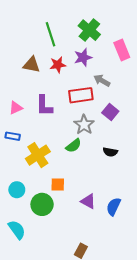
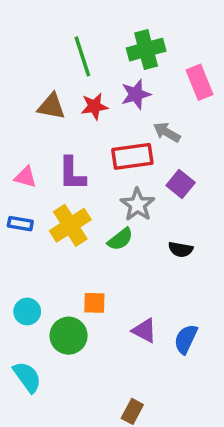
green cross: (89, 30) -> (146, 50), turned 35
pink triangle: (16, 108) -> (25, 177), turned 40
yellow cross: (38, 155) -> (70, 225), moved

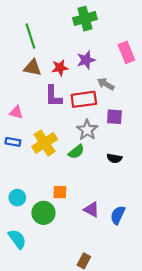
green cross: (146, 50) -> (85, 19), moved
green line: (82, 56) -> (30, 36), moved
purple L-shape: (72, 174) -> (53, 96), moved
purple square: (181, 184) -> (114, 117), turned -35

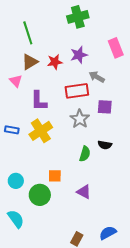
brown triangle: (33, 68) -> (30, 62), turned -42
purple L-shape: (53, 96) -> (39, 101), moved
pink triangle: (16, 112) -> (16, 81), moved, turned 32
green semicircle: (76, 152) -> (85, 154), moved, turned -35
blue semicircle: (118, 215) -> (108, 233), moved, turned 36

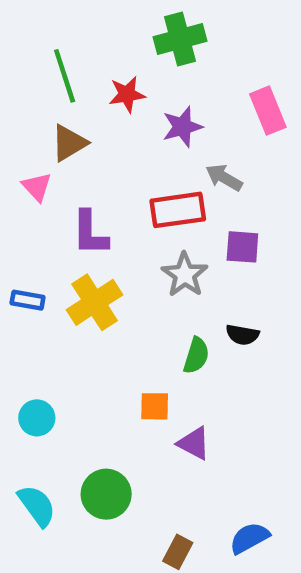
red star: (55, 62) -> (127, 94), moved
orange square: (55, 176) -> (155, 406), moved
green circle: (40, 195) -> (106, 494), moved

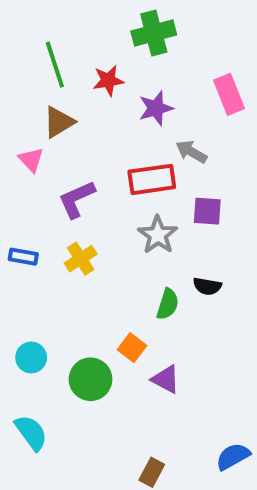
purple L-shape: (90, 233) -> (77, 199), turned 66
yellow cross: (95, 302) -> (81, 259), size x0.7
orange square: (155, 406) -> (132, 348), turned 36
green circle: (106, 494) -> (90, 379), moved
blue semicircle: (249, 538) -> (233, 456), moved

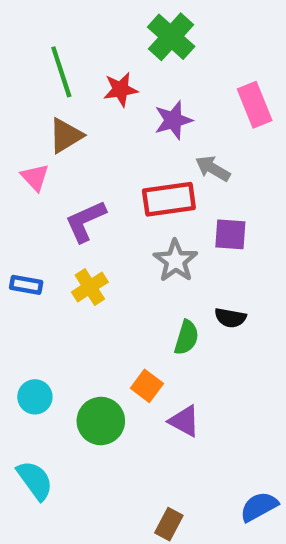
green cross: (154, 33) -> (171, 37), turned -33

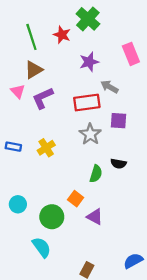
red star: (121, 89) -> (62, 35), moved, turned 30
purple L-shape: (85, 221) -> (43, 98), moved
cyan semicircle: (35, 480) -> (42, 247), moved

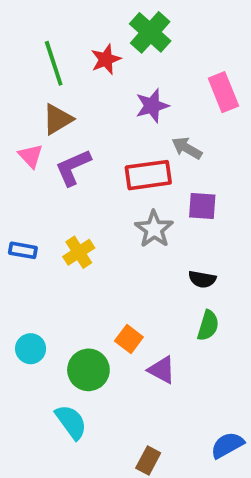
red star: (62, 35) -> (106, 59), turned 30
green semicircle: (96, 174) -> (208, 326), moved

